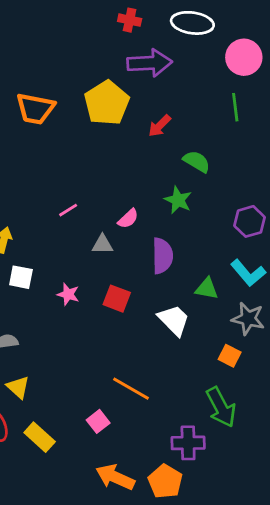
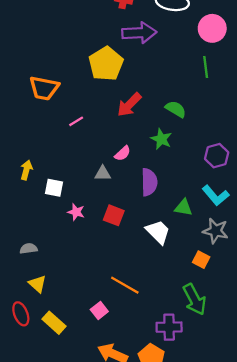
orange trapezoid: (35, 109) -> (44, 88), moved
red arrow: (160, 126) -> (129, 105), moved, size x1.4
pink line: (68, 210) -> (76, 121), moved
white square: (21, 277) -> (54, 188), moved

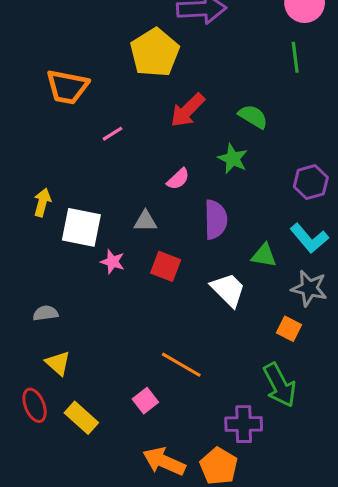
gray triangle: (103, 173) -> (145, 221), moved
white square: (54, 188) -> (81, 227), size x1.5

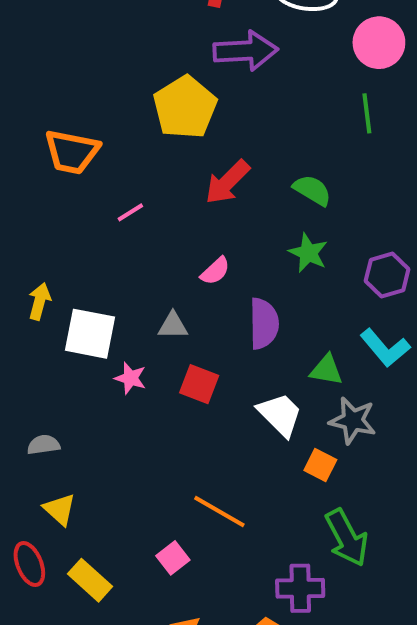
green star: (233, 159) -> (308, 253), moved
gray star: (309, 288) -> (353, 421), moved
orange square: (289, 329) -> (320, 465), moved

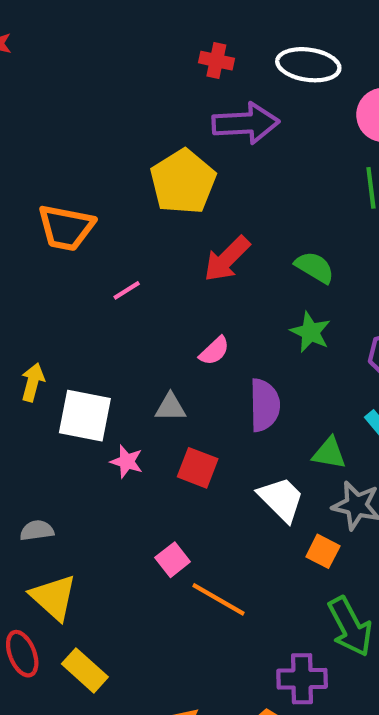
yellow triangle: (60, 509) -> (54, 597), size x1.4
pink square: (173, 558) -> (173, 560), moved

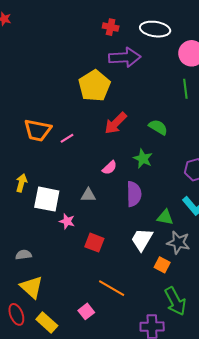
orange trapezoid: (66, 228) -> (38, 130), moved
green star: (310, 332) -> (143, 159), moved
red square: (198, 468) -> (94, 243), moved
white trapezoid: (281, 499) -> (142, 240), turned -105
pink square: (173, 560) -> (86, 311), moved

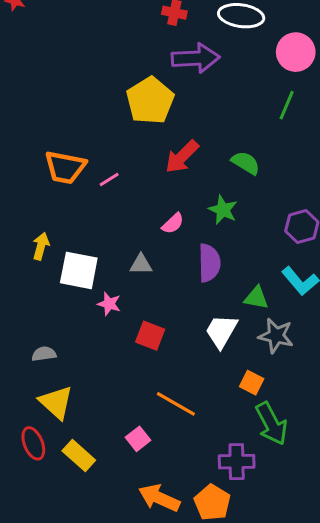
green line: (185, 89) -> (287, 105), turned 30
orange square: (162, 265) -> (252, 383), moved

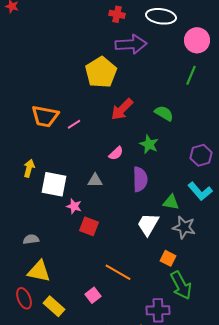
red square: (150, 336) -> (89, 226), moved
yellow triangle: (56, 402) -> (39, 271), turned -30

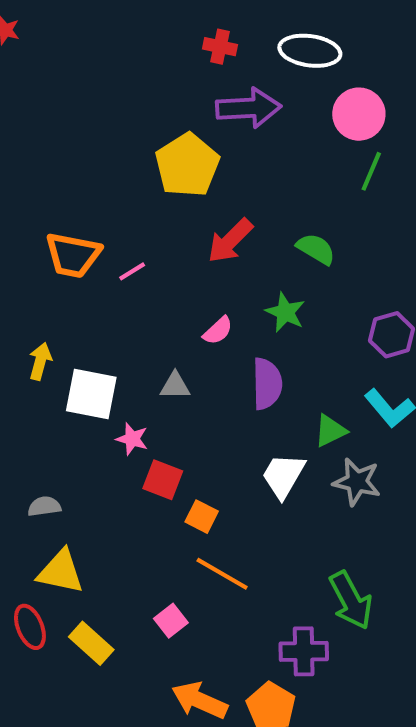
pink circle: (197, 40) -> (359, 114), moved
green triangle: (171, 202) -> (330, 431), turned -36
orange square: (168, 258) -> (202, 517), moved

